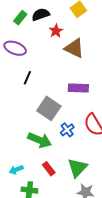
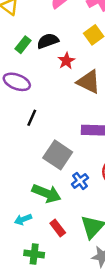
cyan arrow: (16, 170) -> (23, 219), moved

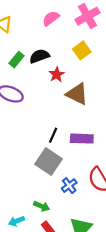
black line: (32, 118) -> (53, 135), moved
green arrow: (47, 193) -> (42, 206), moved, size x0.6

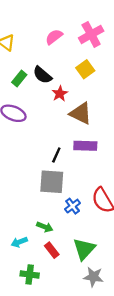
black semicircle: (39, 56) -> (42, 75), turned -120
purple rectangle: (82, 139) -> (85, 146), moved
gray square: (49, 162) -> (52, 182), turned -30

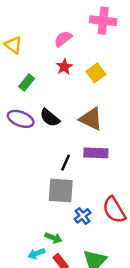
pink cross: (91, 34) -> (103, 21), moved, turned 35
black semicircle: (42, 75) -> (50, 118), moved
red star: (60, 94) -> (64, 67), moved
cyan arrow: (19, 242) -> (36, 254), moved

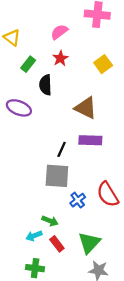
yellow square: (96, 73) -> (103, 64), moved
green rectangle: (27, 82) -> (28, 64), moved
black semicircle: (50, 118) -> (45, 85), moved, turned 48

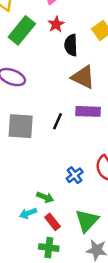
green rectangle: (28, 64) -> (22, 30), size x1.6
black semicircle: (45, 85) -> (71, 45), moved
gray square: (57, 176) -> (21, 126), moved
green cross: (35, 268) -> (49, 248), moved

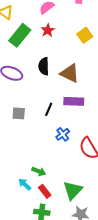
black semicircle: (71, 45) -> (44, 66), moved
gray square: (21, 126) -> (19, 113), size x0.6
blue cross: (75, 175) -> (63, 134), moved
cyan arrow: (28, 213) -> (25, 184), turned 64

